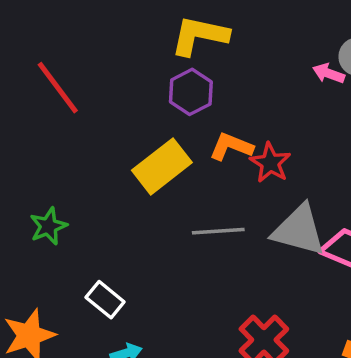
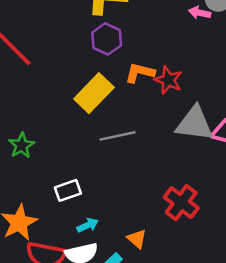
gray line: (218, 231) -> (118, 136), moved
white rectangle: (105, 300) -> (68, 190), turned -50

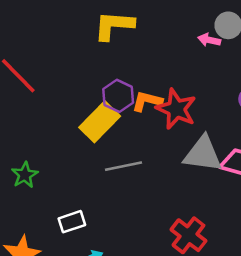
purple hexagon: (107, 39) -> (118, 96), moved
red star: (168, 80) -> (176, 109), size x1.4

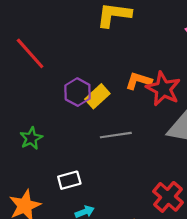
purple hexagon: (118, 96) -> (78, 92), moved
yellow rectangle: (100, 122) -> (97, 96), size x0.7

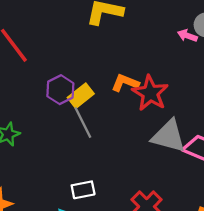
gray line: (116, 135) -> (83, 122), moved, turned 68
white rectangle: (69, 180) -> (83, 190), moved

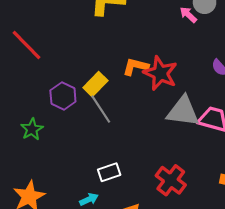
pink arrow: (187, 36) -> (188, 15), turned 30
purple hexagon: (60, 90) -> (63, 96), moved

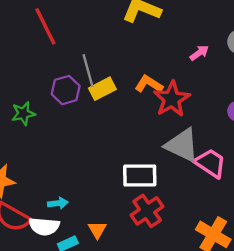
pink arrow: (188, 15) -> (199, 53), moved, turned 84
gray line: (101, 109) -> (88, 71), moved
white rectangle: (109, 172) -> (140, 175), moved, size x1.4

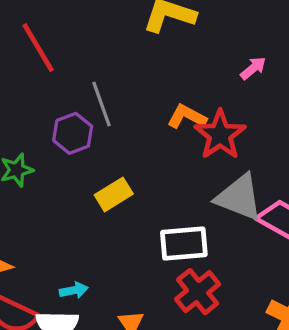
yellow rectangle: (102, 89) -> (114, 194), moved

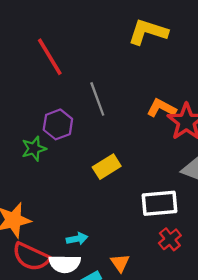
purple hexagon: (73, 133) -> (58, 124), moved
red cross: (198, 292) -> (170, 239), size x0.7

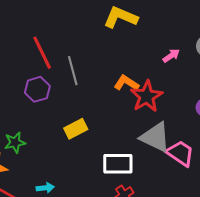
red line: (50, 57) -> (42, 53), moved
green star: (34, 149) -> (15, 143), moved

